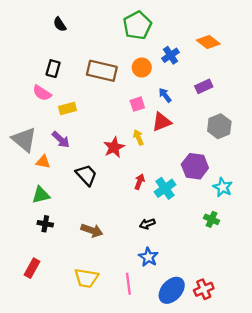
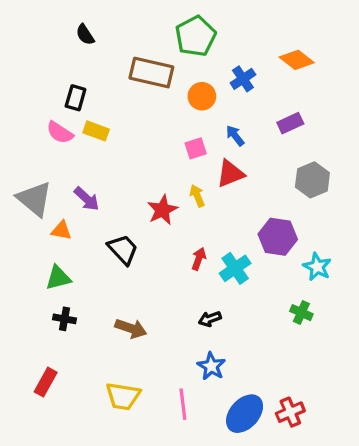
brown rectangle: (102, 71) -> (151, 73), moved
yellow rectangle: (67, 109) -> (96, 131), moved, turned 35

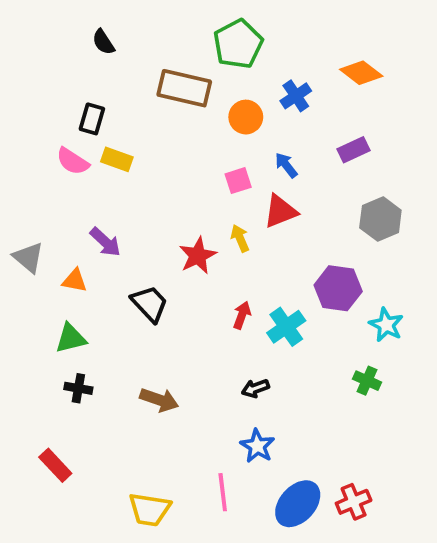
gray triangle: (34, 199) -> (28, 257), moved, size x0.7
red rectangle: (46, 382) -> (55, 465), turned -72
yellow trapezoid: (123, 396) -> (150, 509), moved

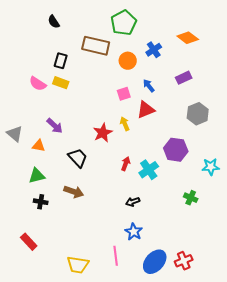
black rectangle: (92, 119) -> (61, 61), moved
cyan star: (386, 325) -> (211, 167), moved, turned -30
brown arrow: (159, 400) -> (74, 192), moved

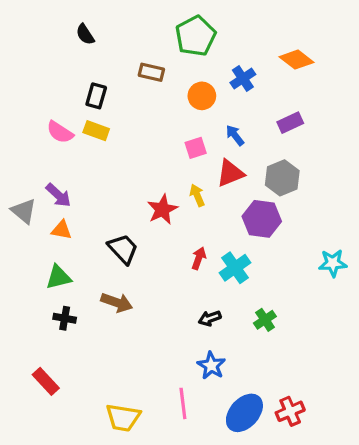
brown rectangle: (96, 46) -> (151, 72), size x0.6
gray hexagon: (198, 114) -> (282, 178), moved
purple arrow: (55, 126) -> (58, 195), moved
purple hexagon: (176, 150) -> (262, 219), moved
green cross: (191, 198) -> (265, 320), moved, turned 32

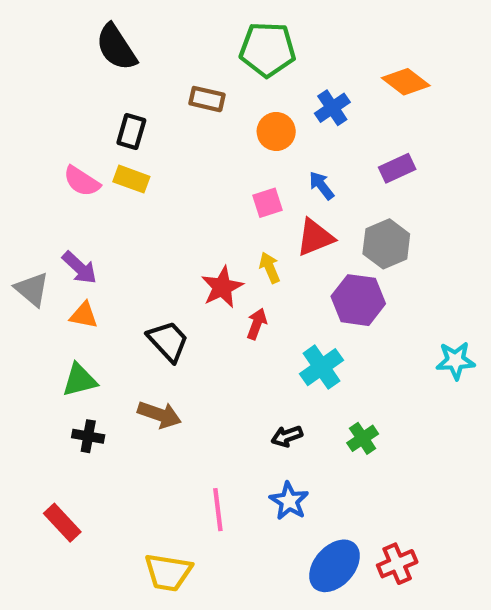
black semicircle: (85, 34) -> (116, 47), size x1.6
green pentagon: (196, 36) -> (267, 49), turned 30
red arrow: (199, 258) -> (257, 324), moved
pink line: (183, 403) -> (218, 510), moved

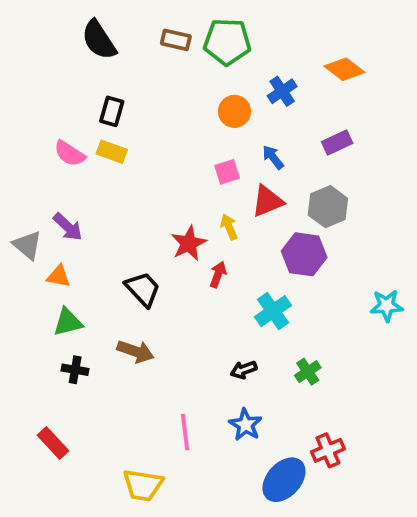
brown rectangle: (207, 99) -> (176, 40), moved
orange triangle: (84, 315) -> (59, 276), moved
red cross: (397, 564) -> (328, 450), moved

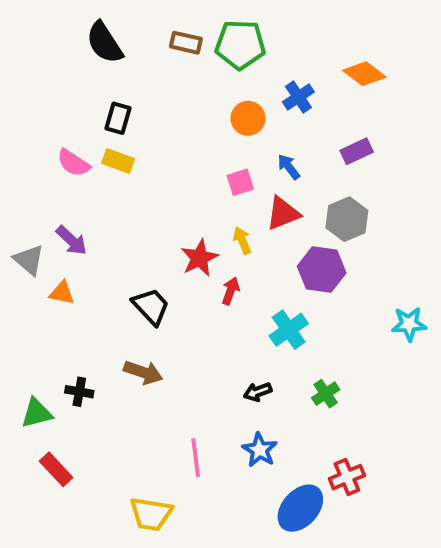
green triangle: (68, 322) -> (37, 413), moved

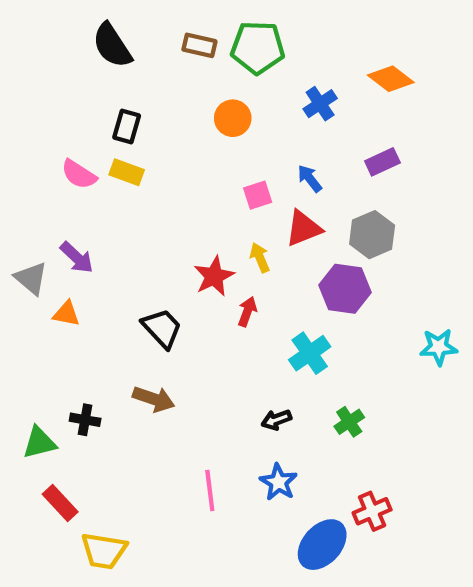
orange circle: (248, 118) -> (233, 118), moved
yellow trapezoid: (151, 514) -> (104, 551), moved

